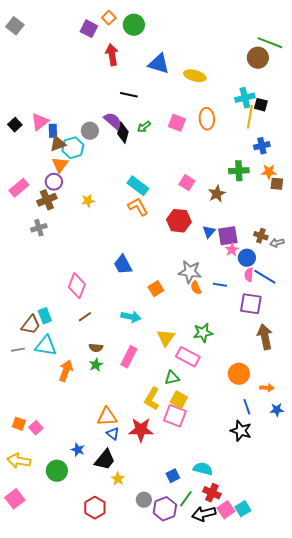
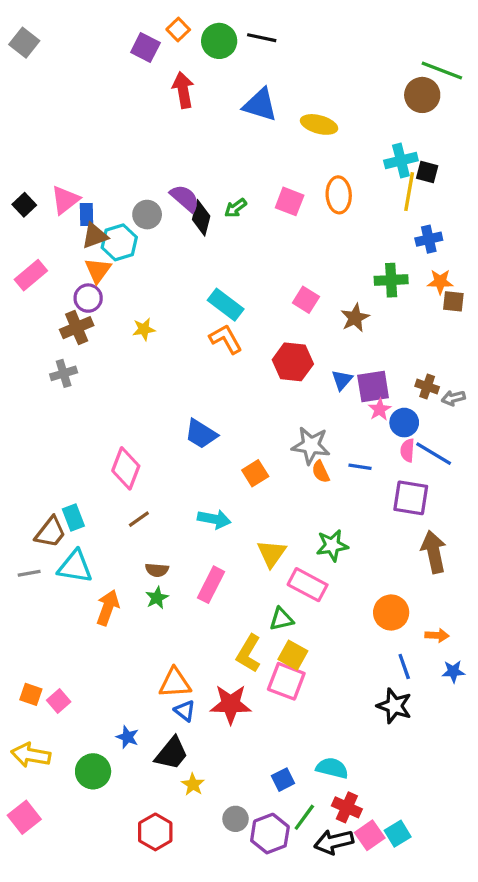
black line: (129, 95) -> (262, 38), moved
pink rectangle: (19, 188) -> (31, 275), moved
blue trapezoid: (123, 265) -> (201, 434), turned -30

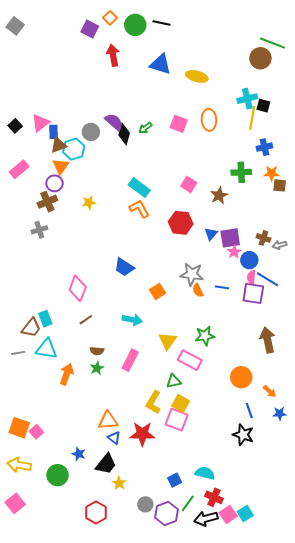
purple square: (411, 498) -> (253, 293), moved
orange arrow: (437, 635) -> (270, 391), turned 40
orange square: (31, 694) -> (19, 428), size x1.5

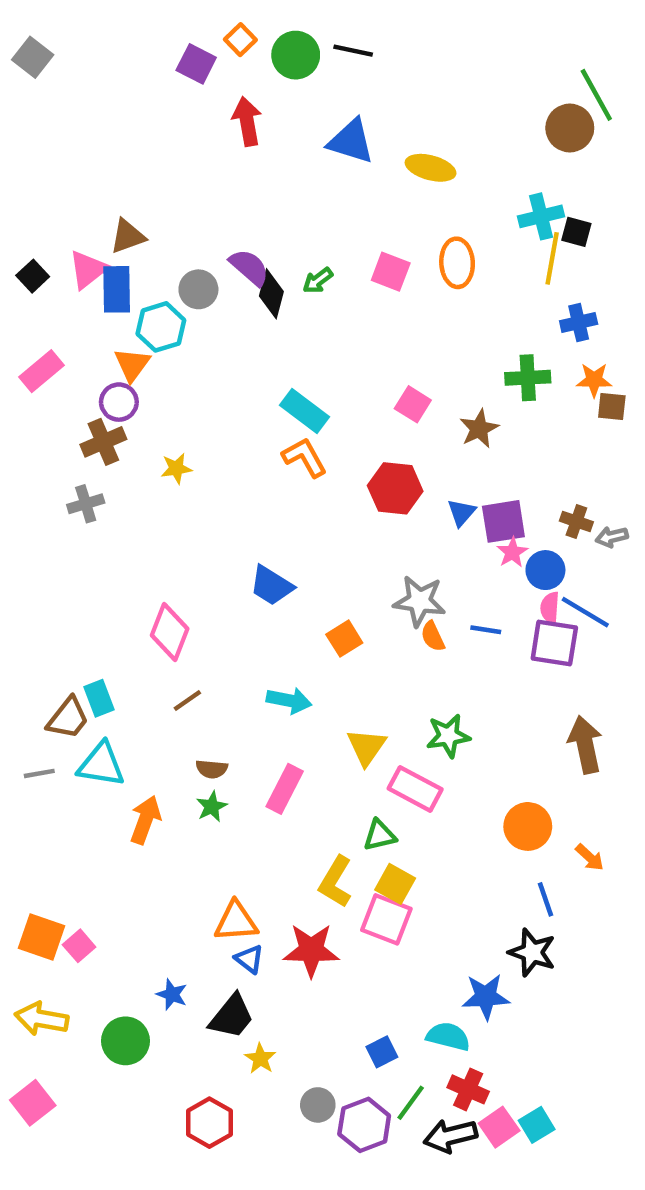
green line: (273, 43) -> (596, 95), turned 40
blue rectangle: (53, 132) -> (117, 289), size x1.5
brown triangle: (59, 145) -> (128, 236), moved
yellow star: (89, 203) -> (176, 468), moved
blue star: (280, 414) -> (486, 997), moved, size x1.5

